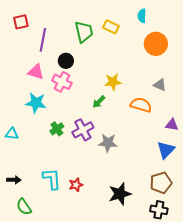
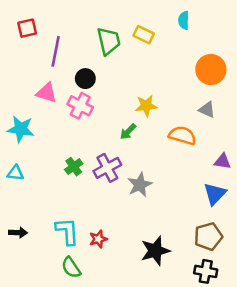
orange circle: (156, 44) -> (211, 70), moved
cyan star: (36, 103) -> (21, 129), moved
gray star: (108, 143) -> (140, 185), turned -30
green semicircle: (24, 207) -> (71, 268), moved

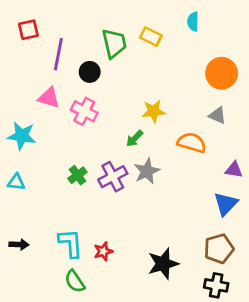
black circle: (85, 79) -> (90, 72), moved
gray star: (140, 185) -> (147, 171), moved

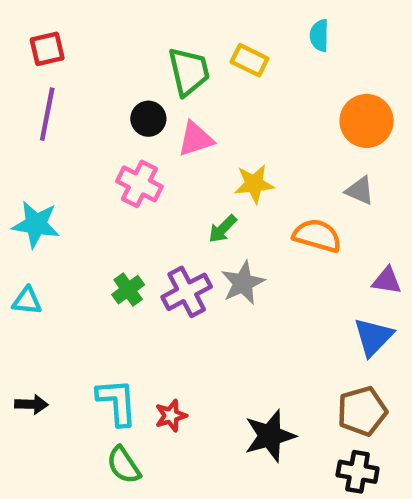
purple line: (58, 54) -> (47, 114), moved
pink triangle: (49, 98) -> (196, 139), moved, turned -35

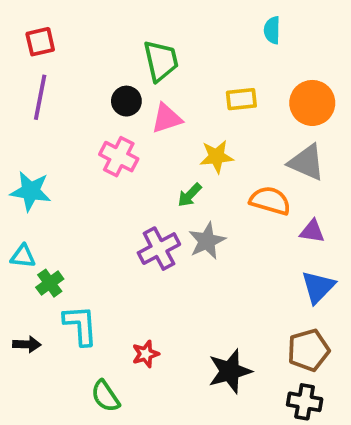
yellow rectangle: (250, 60) -> (241, 99), moved, turned -32
gray triangle: (360, 191) -> (307, 162), size x1.5
purple triangle: (387, 281) -> (312, 231), moved
green cross: (128, 290) -> (50, 283), moved
cyan L-shape: (117, 402) -> (80, 325), moved

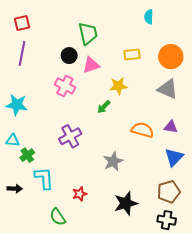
orange semicircle: (270, 201) -> (143, 130), moved
gray star: (207, 241) -> (113, 161), moved
purple cross: (159, 249) -> (70, 136), moved

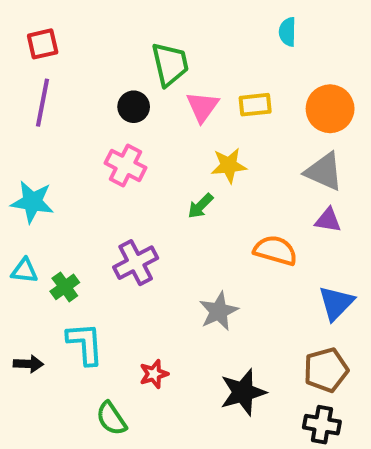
pink triangle: (91, 65) -> (202, 107), moved, turned -36
purple triangle: (171, 127) -> (328, 220), moved
green cross: (27, 155) -> (65, 287), moved

